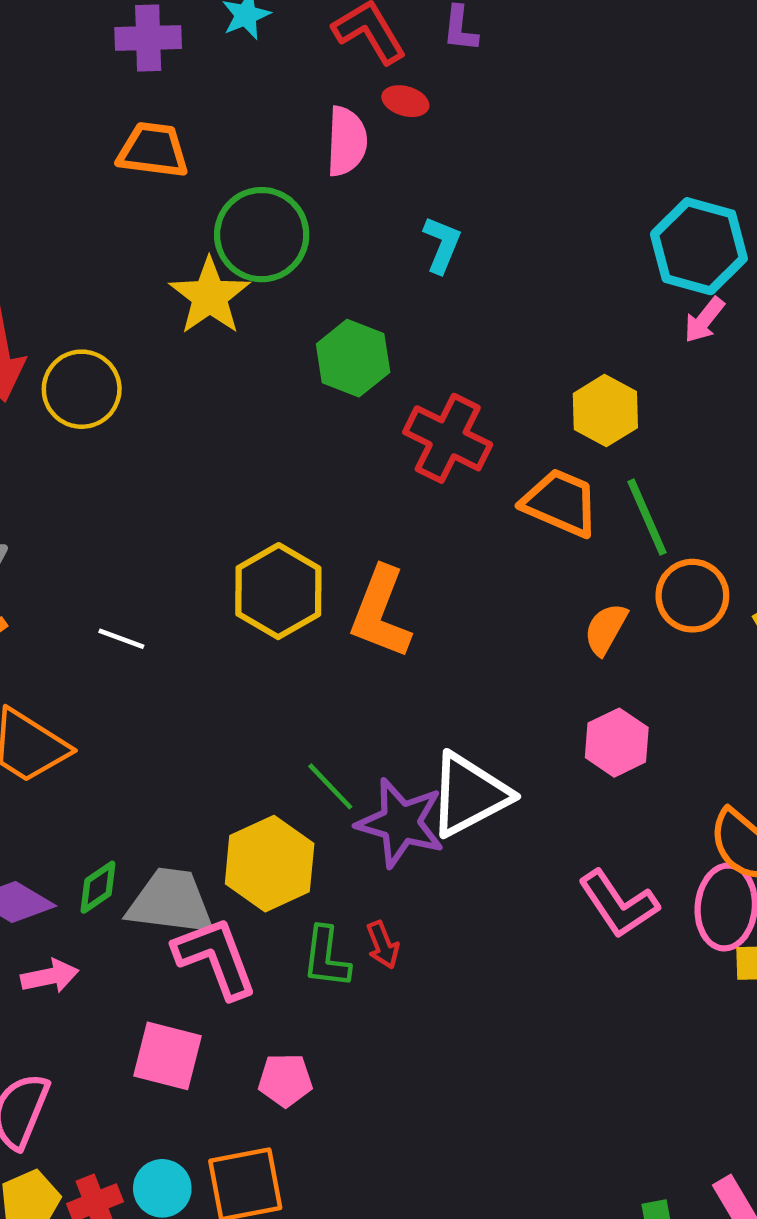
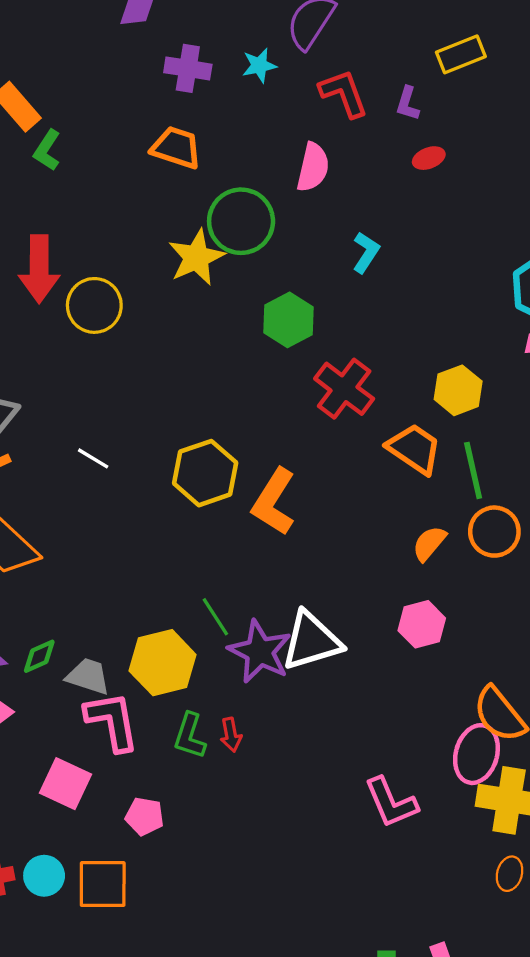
red ellipse: (405, 101) -> (429, 158), moved, turned -48
white line: (121, 639) -> (93, 458), moved
gray trapezoid: (171, 902) -> (88, 676), size x0.7
pink L-shape: (618, 904) -> (391, 803), moved

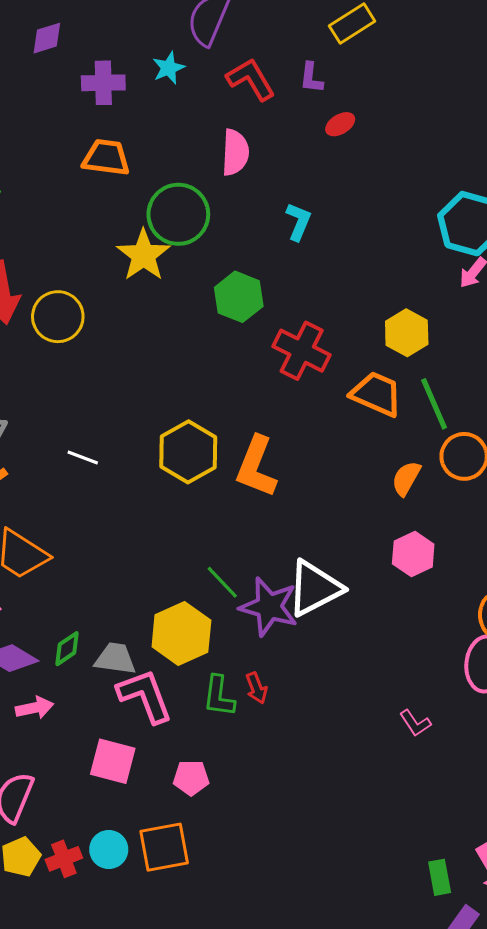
pink L-shape: (391, 803) -> (415, 723), size x0.6

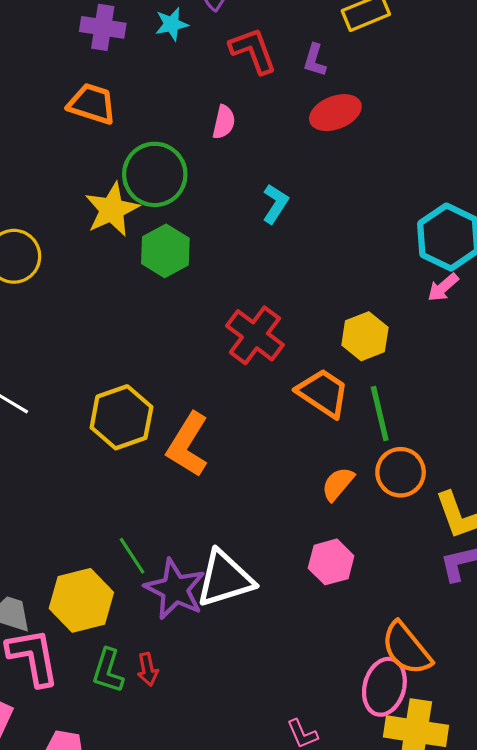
red ellipse: (340, 124) -> (335, 113), size x1.6
pink semicircle: (235, 152) -> (224, 122), size x0.7
green hexagon: (239, 297) -> (165, 251), moved

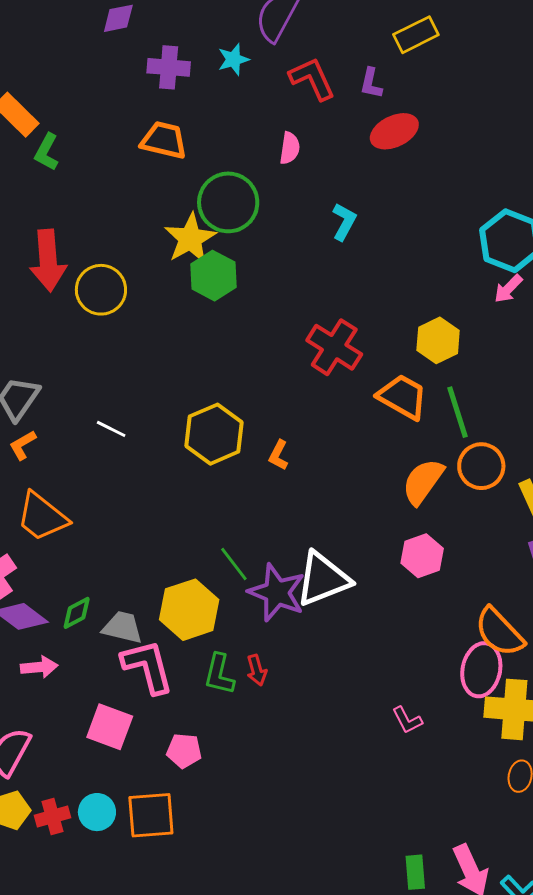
green hexagon: (165, 251) -> (213, 276), moved
orange L-shape: (188, 445) -> (279, 455), size x0.5
orange semicircle: (338, 484) -> (423, 482), size x1.4

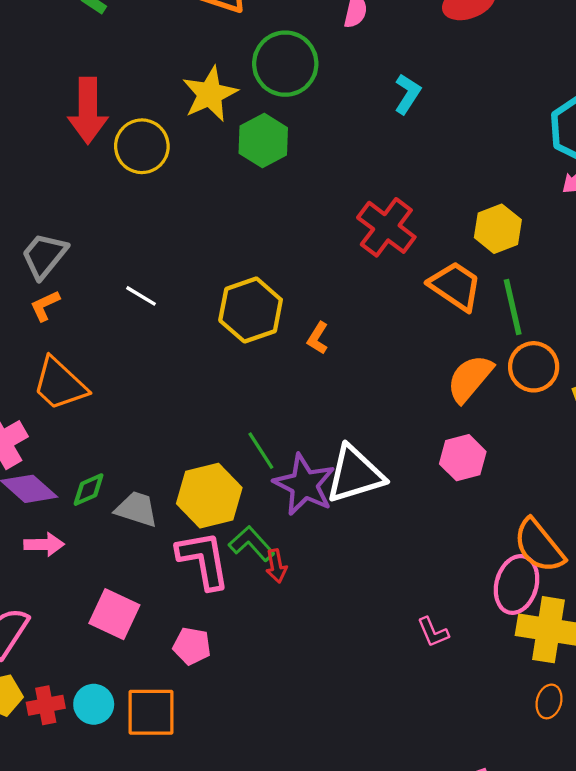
yellow star: (190, 239) -> (210, 94), moved
pink L-shape: (148, 667) -> (203, 560), moved
green L-shape: (219, 674) -> (252, 544), moved, turned 120

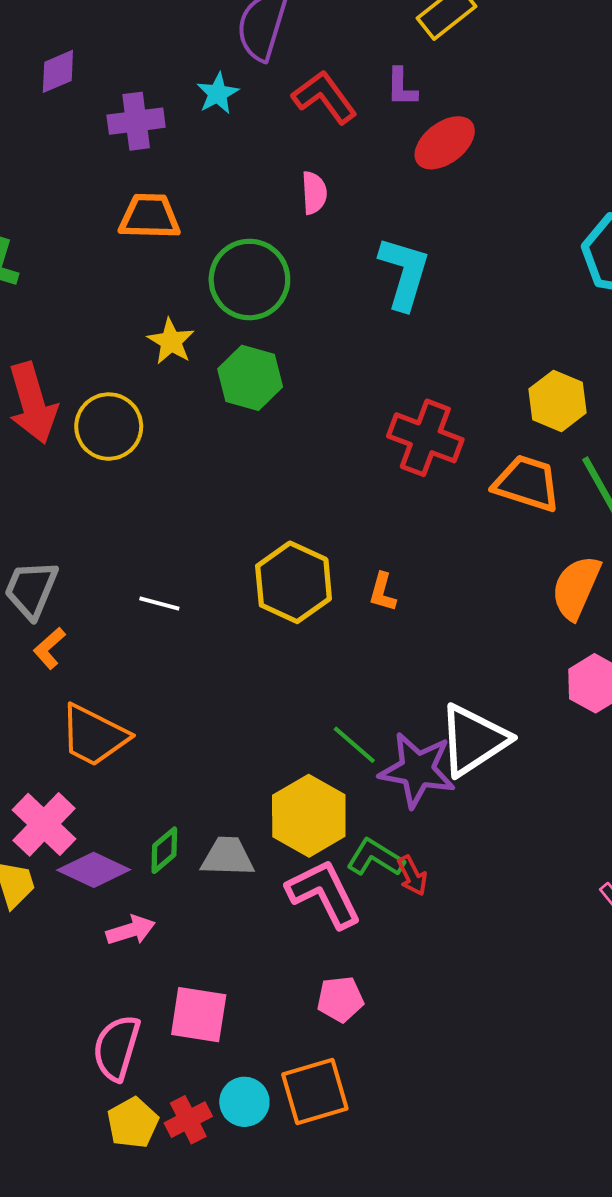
yellow star: (210, 94) -> (171, 341), size x0.7
cyan L-shape: (407, 94) -> (404, 273), size x1.5
pink square: (114, 614) -> (199, 1015), moved

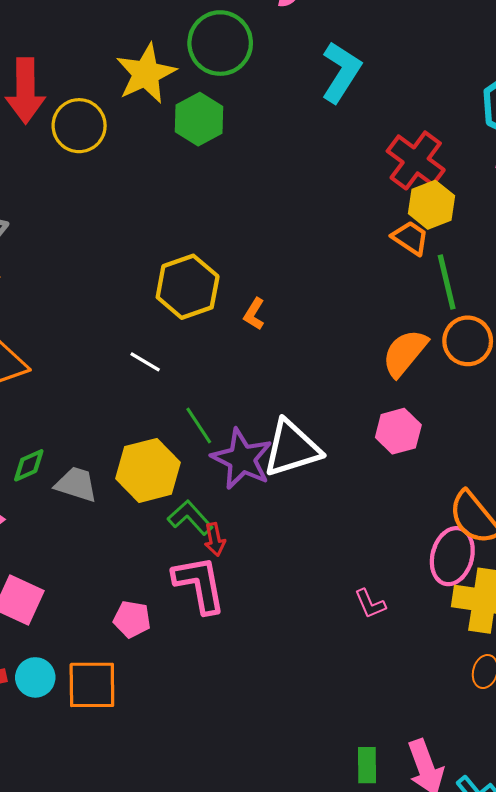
yellow star: (171, 341) -> (146, 74), size x1.6
red cross: (425, 438) -> (416, 160), moved
orange trapezoid: (527, 483) -> (410, 238), moved, size x0.7
white line: (159, 604) -> (145, 362), moved
pink L-shape: (324, 894) -> (199, 584), moved

